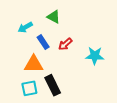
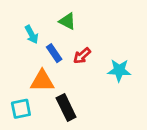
cyan arrow: (25, 27) -> (32, 34), turned -88
cyan square: (29, 88) -> (21, 109), moved

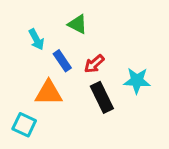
black rectangle: (66, 107) -> (102, 97), moved
cyan square: (21, 109) -> (24, 125), turned 36

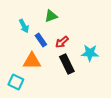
green triangle: (77, 24) -> (51, 16), turned -48

